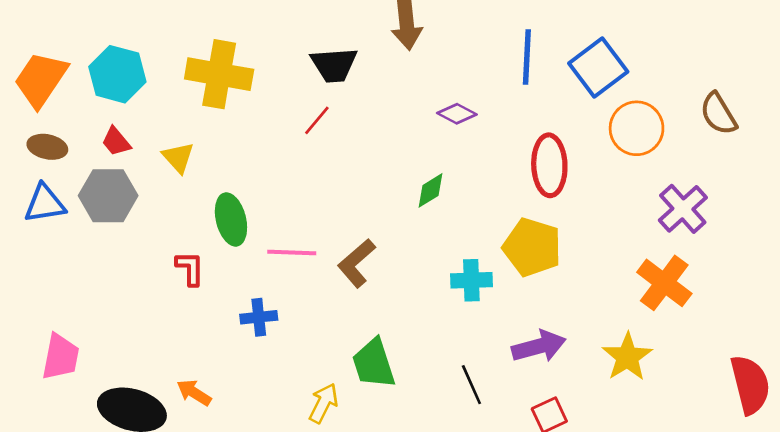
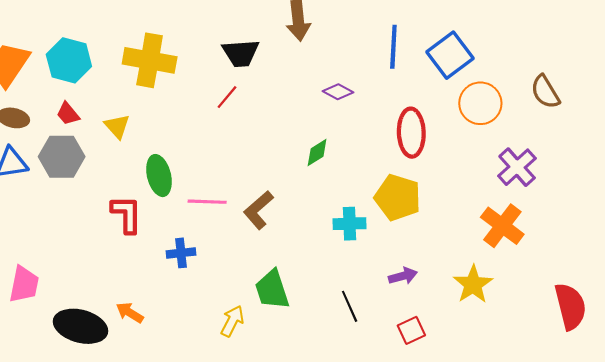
red L-shape: (190, 268) -> (127, 214), size x1.4
purple arrow: (539, 346) -> (403, 276), size x0.7

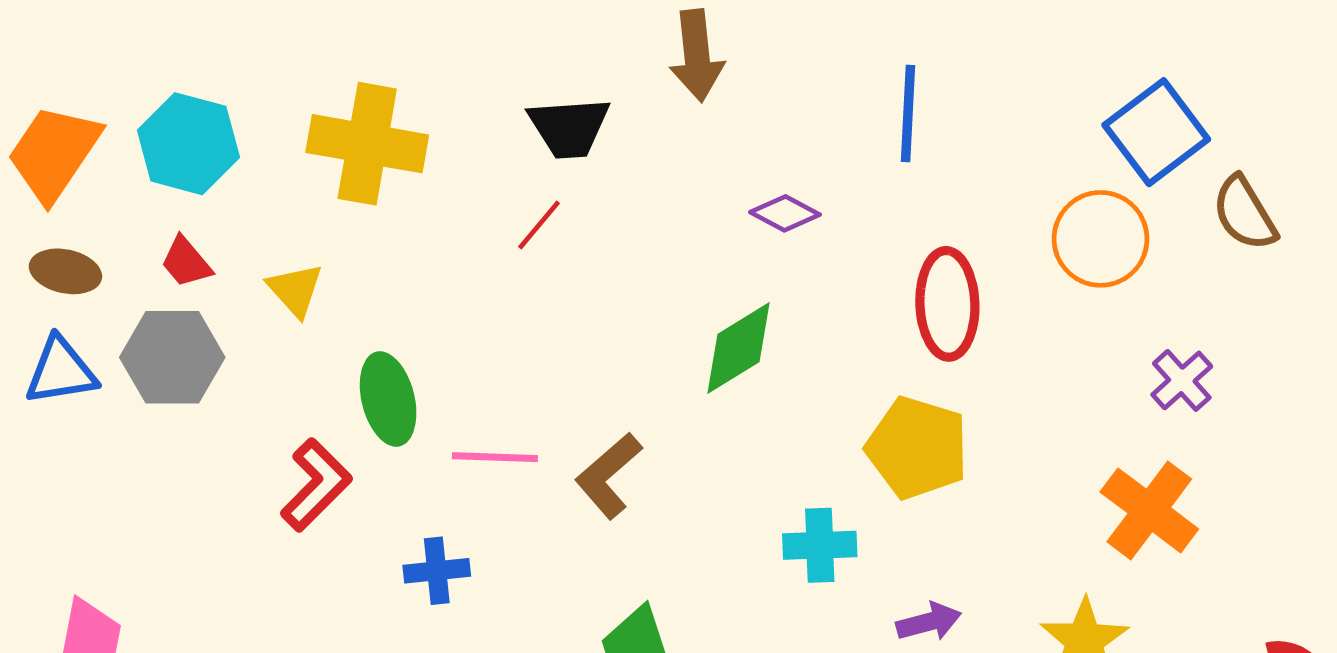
blue square: (450, 55) -> (1156, 132), moved
green diamond: (317, 152) -> (739, 348), size x1.5
purple cross: (517, 167) -> (1182, 380), size x0.7
red L-shape: (127, 214) -> (316, 485), turned 45
cyan cross: (350, 224) -> (820, 545), moved

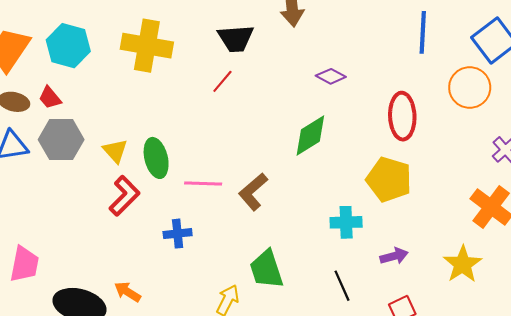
blue line: (908, 114) -> (423, 32), moved
red trapezoid: (186, 262) -> (50, 98), moved
yellow triangle: (295, 290) -> (115, 151), moved

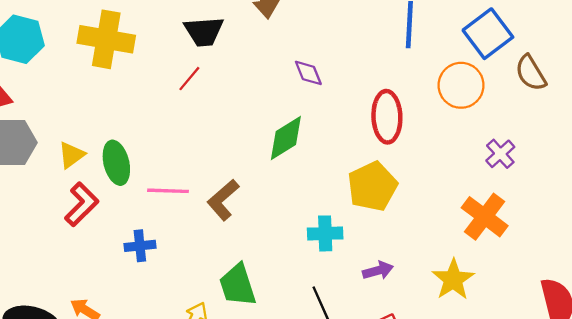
purple diamond: (331, 76) -> (308, 73), turned 40
yellow triangle: (115, 151) -> (71, 155), turned 36
yellow pentagon: (389, 179) -> (372, 186), turned 30

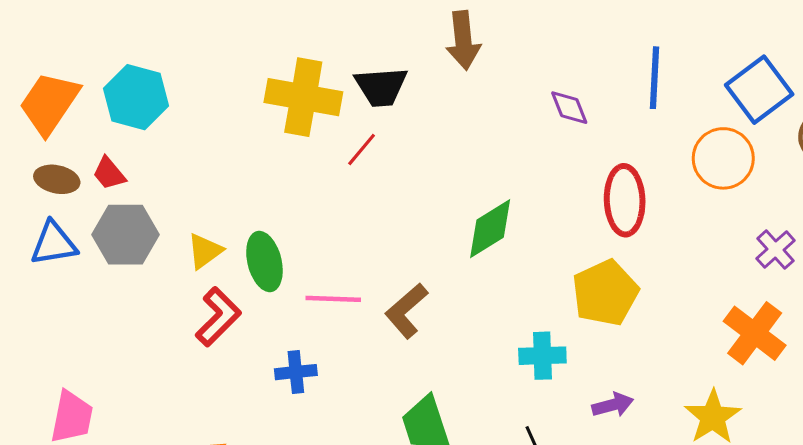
yellow cross: (106, 39) -> (303, 97), moved
purple diamond: (308, 73) -> (569, 108), moved

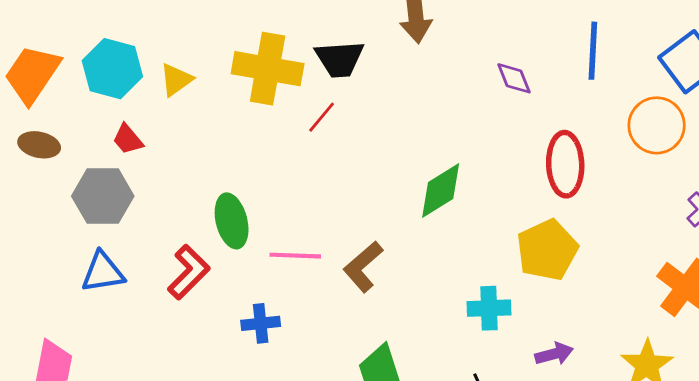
red trapezoid: (109, 173) -> (128, 139), moved
blue triangle: (54, 244) -> (103, 272), moved
yellow triangle: (205, 251) -> (176, 80), moved

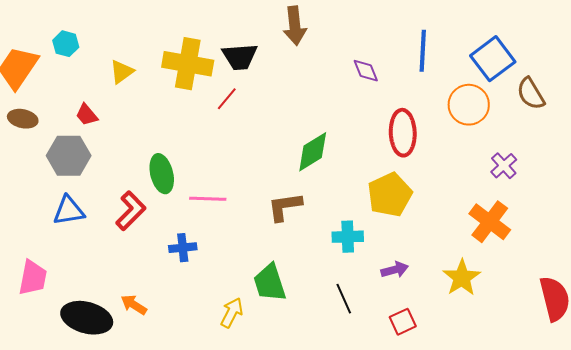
cyan hexagon: (112, 69) -> (66, 44), moved, size x0.6
brown L-shape: (363, 267) -> (285, 207), moved, turned 33

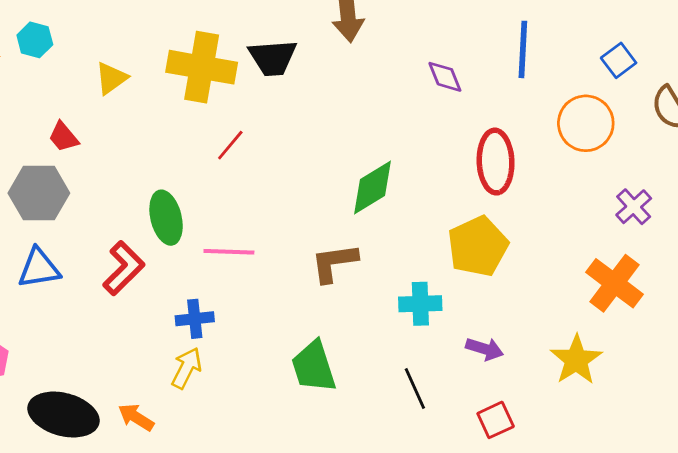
blue square: (493, 59) -> (619, 60), size x0.6
red line: (227, 99) -> (230, 145), moved
purple arrow: (395, 270) -> (485, 349), turned 32
orange arrow: (134, 305) -> (136, 417), moved
yellow arrow: (232, 313) -> (187, 368), moved

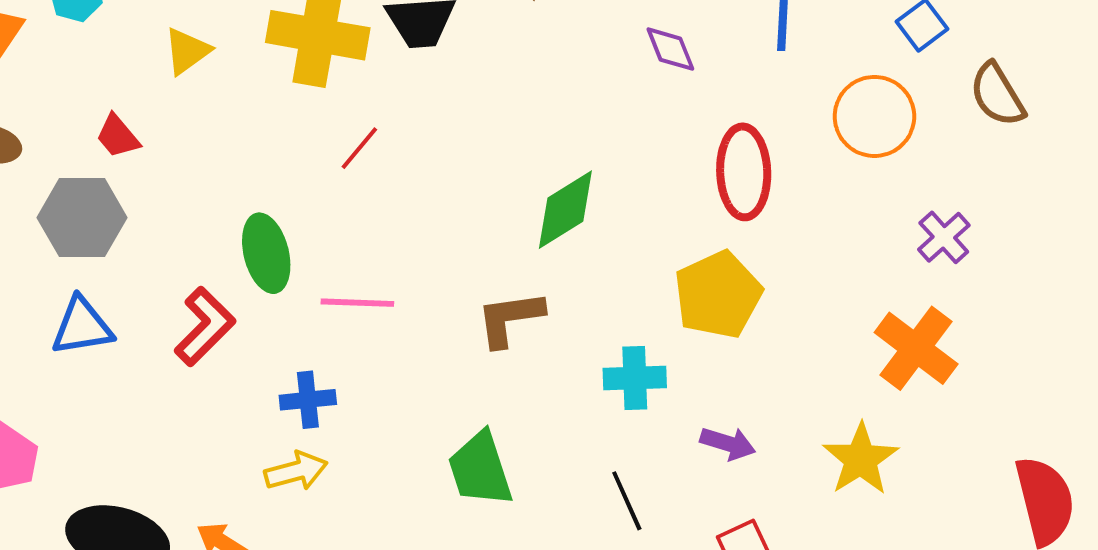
yellow arrow: (187, 368) -> (296, 471), turned 48

